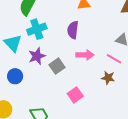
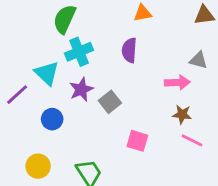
pink arrow: (85, 55) -> (177, 82), moved
pink line: (114, 59) -> (192, 140), moved
pink square: (75, 95) -> (137, 141), turned -35

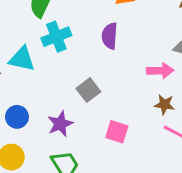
cyan triangle: (47, 73) -> (22, 59), turned -32
purple star: (81, 89) -> (60, 124), moved
blue circle: (52, 119) -> (17, 117), moved

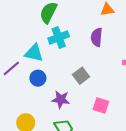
blue circle: (17, 117) -> (38, 78), moved
purple star: (60, 124) -> (61, 99), turned 30

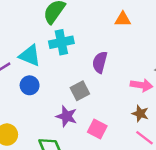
purple semicircle: (97, 37) -> (100, 62), moved
purple star: (61, 99) -> (67, 116), moved

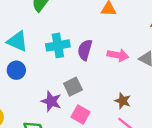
cyan cross: (61, 42) -> (58, 45), moved
pink arrow: (142, 85) -> (118, 55), moved
gray square: (80, 91) -> (73, 87), moved

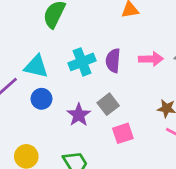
purple star: (51, 101) -> (79, 115), moved, turned 30
pink square: (81, 114) -> (123, 133), turned -36

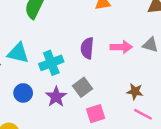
cyan cross: (82, 62) -> (51, 63), moved
blue circle: (41, 99) -> (23, 93), moved

